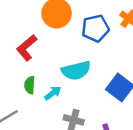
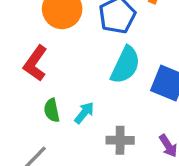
cyan semicircle: (76, 71) -> (125, 65), moved, turned -36

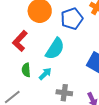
cyan semicircle: (125, 65) -> (55, 49), moved

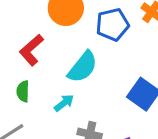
green semicircle: (26, 70) -> (23, 91), moved

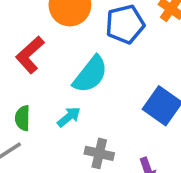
green semicircle: (23, 91) -> (23, 118), moved

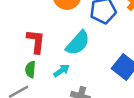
red L-shape: (30, 55) -> (36, 41), moved, turned 135

